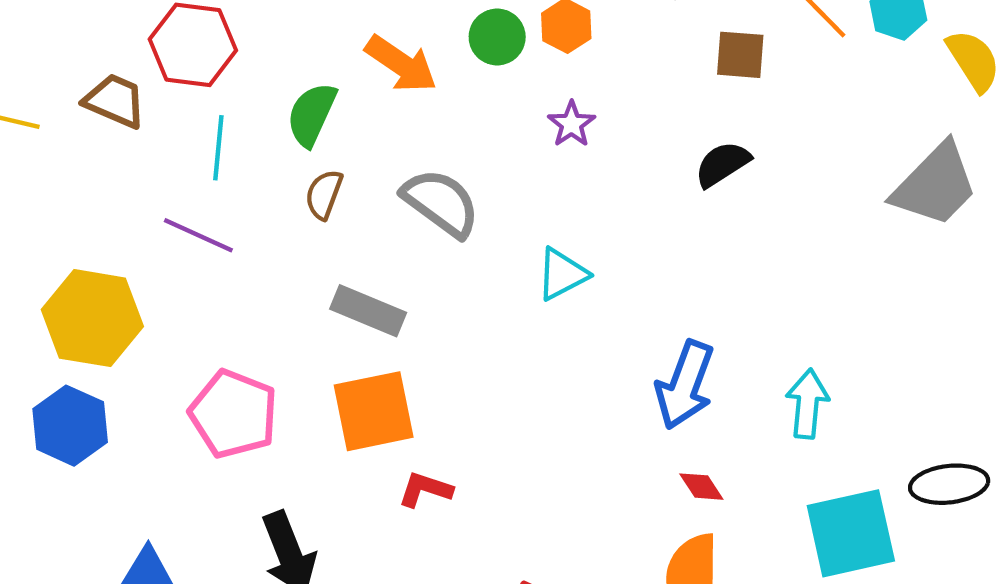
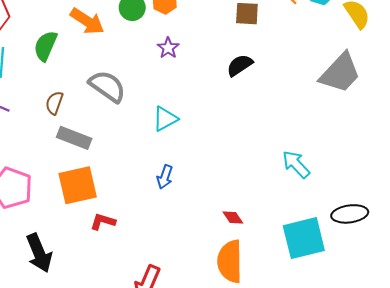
brown semicircle: (324, 194) -> (54, 103), moved
blue arrow: (685, 385) -> (165, 177), moved, size x0.6
cyan arrow: (807, 404) -> (296, 164), moved, turned -48

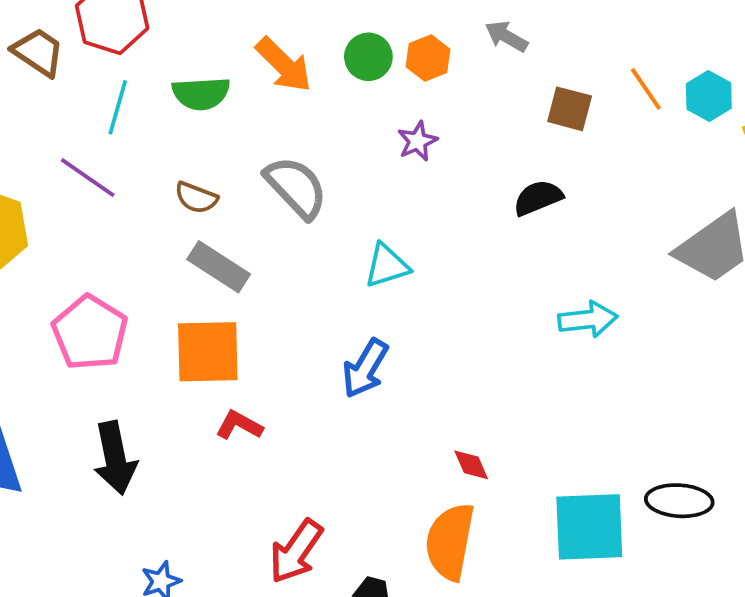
green semicircle: (46, 46) -> (201, 93), turned -128
brown semicircle: (54, 103) -> (196, 198), turned -100
cyan arrow: (296, 164) -> (588, 319), moved, turned 116
blue arrow: (165, 177) -> (365, 368), size x1.4

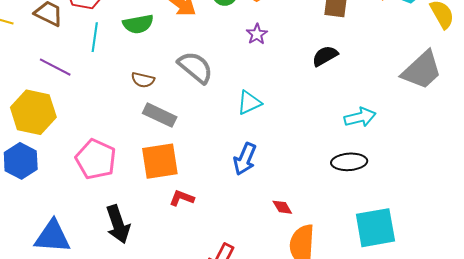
purple line: (88, 178) -> (55, 67), moved
red diamond: (471, 465) -> (282, 207), moved
black ellipse: (679, 501) -> (349, 162), moved

